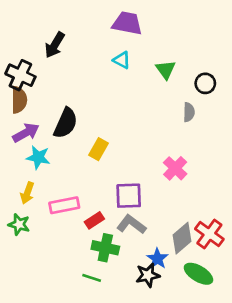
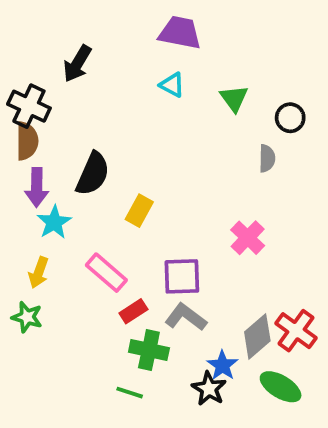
purple arrow: (26, 133) -> (37, 187), turned 120
cyan star: (38, 157) -> (54, 222), turned 30
pink rectangle: (64, 205) -> (106, 273), moved, turned 52
black star: (148, 275) -> (209, 389), turned -30

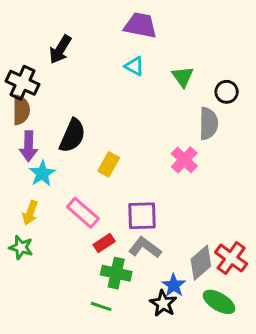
gray semicircle: (267, 158) -> (208, 124), size x1.5
pink cross: (248, 238) -> (184, 160), moved

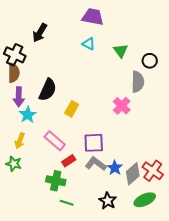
green cross: (116, 273) -> (56, 181), moved
blue star: (174, 285) -> (115, 168), moved
green ellipse: (219, 302) -> (145, 200), turned -55

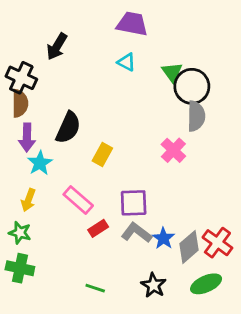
black circle: (150, 61) -> (192, 86), moved, size x1.6
green cross: (56, 181) -> (20, 268), moved

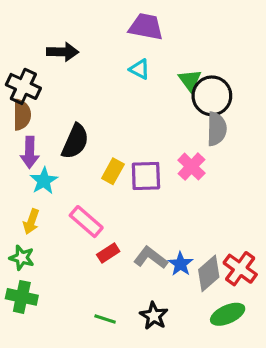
black arrow: (57, 47) -> (63, 52), turned -120
purple square: (134, 203) -> (146, 176), moved
black star: (153, 285) -> (154, 316), moved

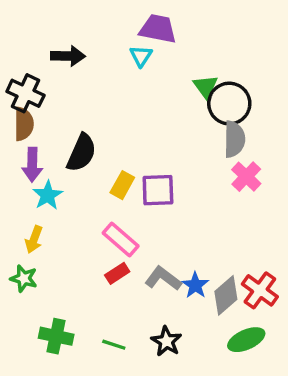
cyan triangle: (140, 69) -> (141, 56), moved, turned 35
pink cross: (191, 167) -> (246, 177), moved
pink rectangle: (86, 222) -> (121, 239), moved
green cross: (22, 297) -> (56, 336), moved

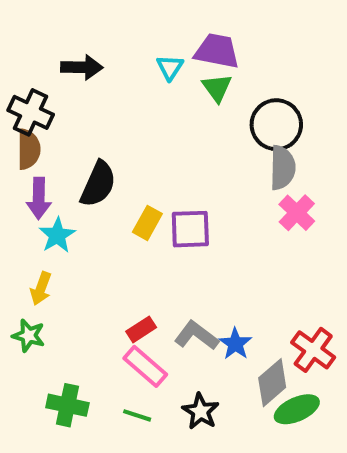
purple trapezoid: (158, 29) -> (217, 51), moved
green triangle: (205, 87) -> (217, 88), moved
pink rectangle: (121, 239) -> (145, 366), moved
gray diamond: (226, 295) -> (272, 383), moved

